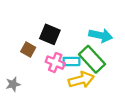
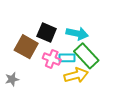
cyan arrow: (101, 35) -> (77, 33), moved
brown square: (28, 50) -> (26, 47), size x1.6

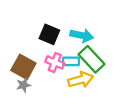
brown square: (26, 47) -> (23, 67), moved
gray star: (12, 79) -> (23, 85), moved

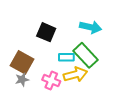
cyan arrow: (82, 36) -> (91, 27), moved
pink cross: (55, 62) -> (51, 81), moved

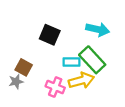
brown square: (22, 62) -> (24, 67), size x0.7
gray star: (22, 79) -> (16, 82), moved

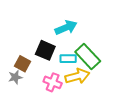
cyan arrow: (98, 29) -> (66, 28), moved, turned -35
black square: (50, 35) -> (45, 50), moved

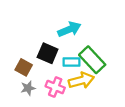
gray star: (15, 77) -> (28, 88), moved

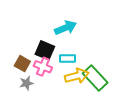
green rectangle: (92, 60) -> (95, 78), moved
pink cross: (55, 87) -> (43, 67), moved

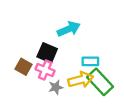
cyan rectangle: (67, 58) -> (90, 61), moved
gray star: (26, 83) -> (56, 87), moved

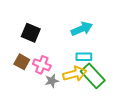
cyan arrow: (69, 29) -> (82, 29), moved
black square: (47, 53) -> (31, 33), moved

